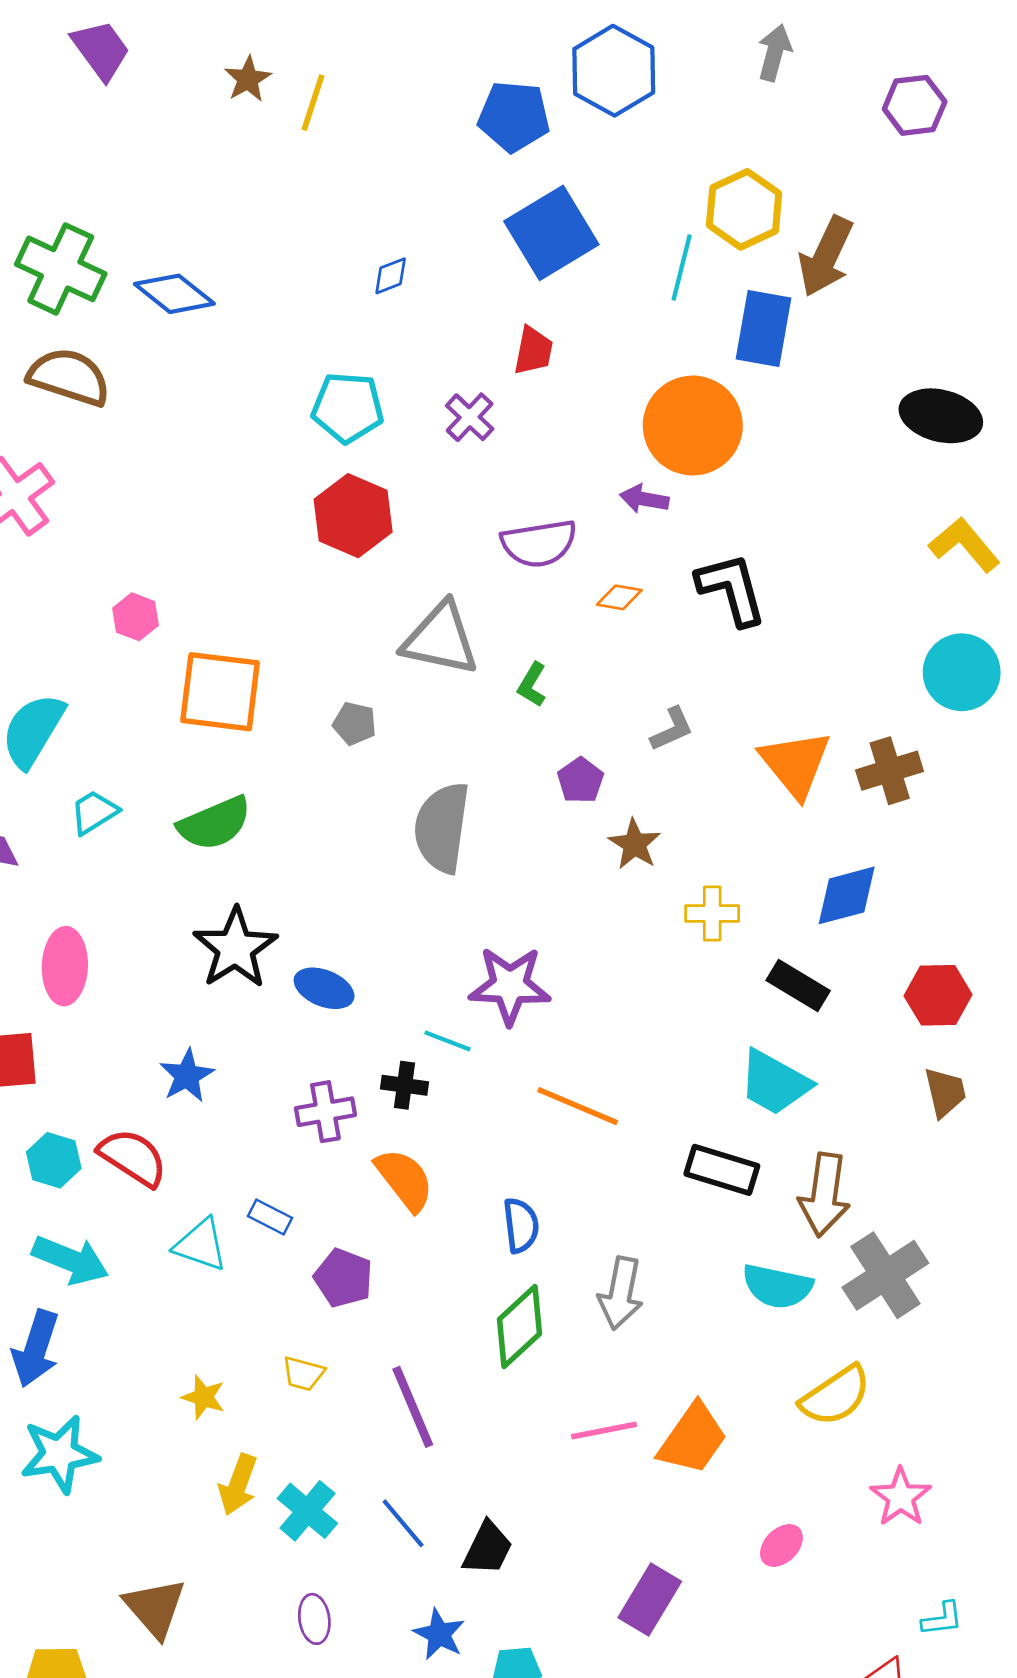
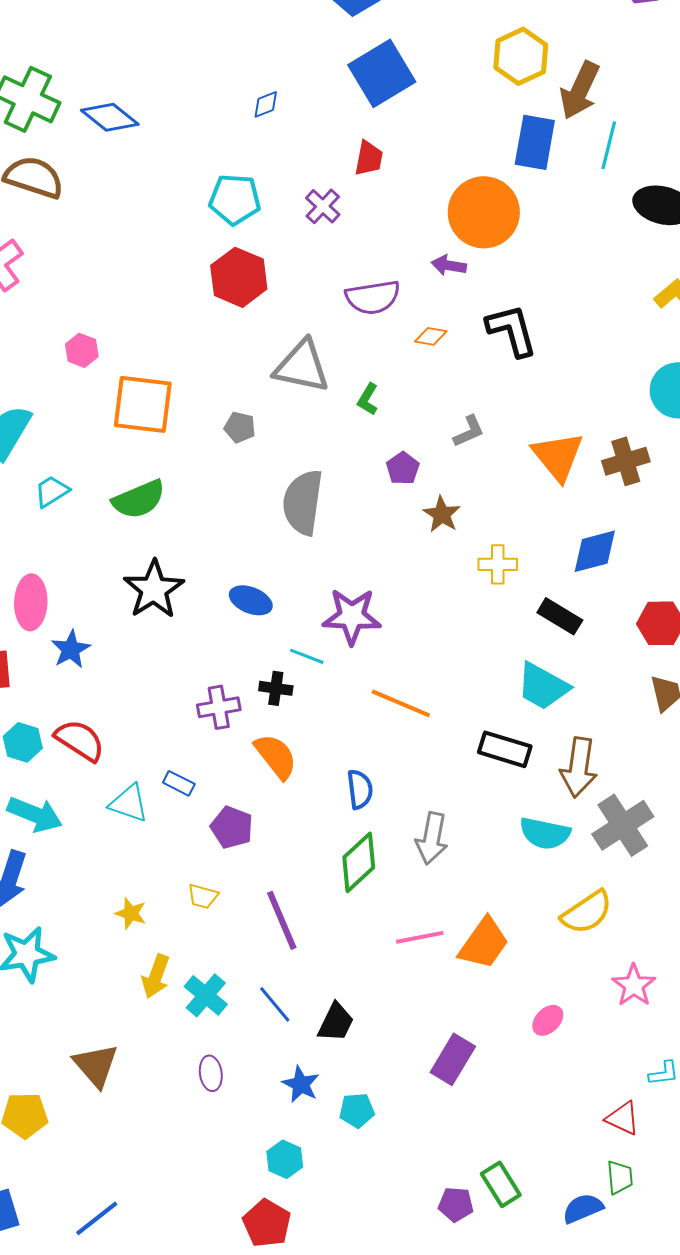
cyan line: (682, 268) -> (609, 145), moved
blue ellipse: (324, 988) -> (251, 600), moved
blue star: (187, 1076) -> (71, 649), moved

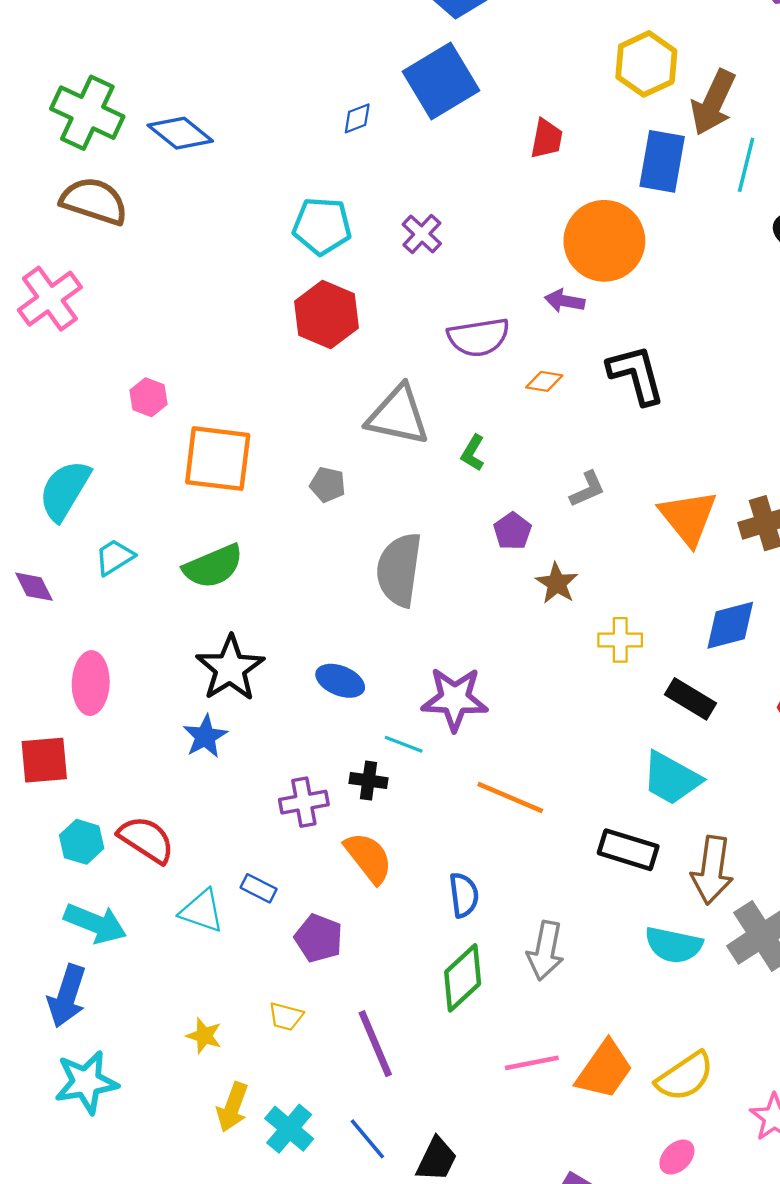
blue square: (382, 73) -> (441, 81), moved
red trapezoid: (369, 158) -> (547, 139), moved
blue star: (71, 649) -> (205, 736), moved
yellow semicircle: (587, 912) -> (685, 1077), moved

